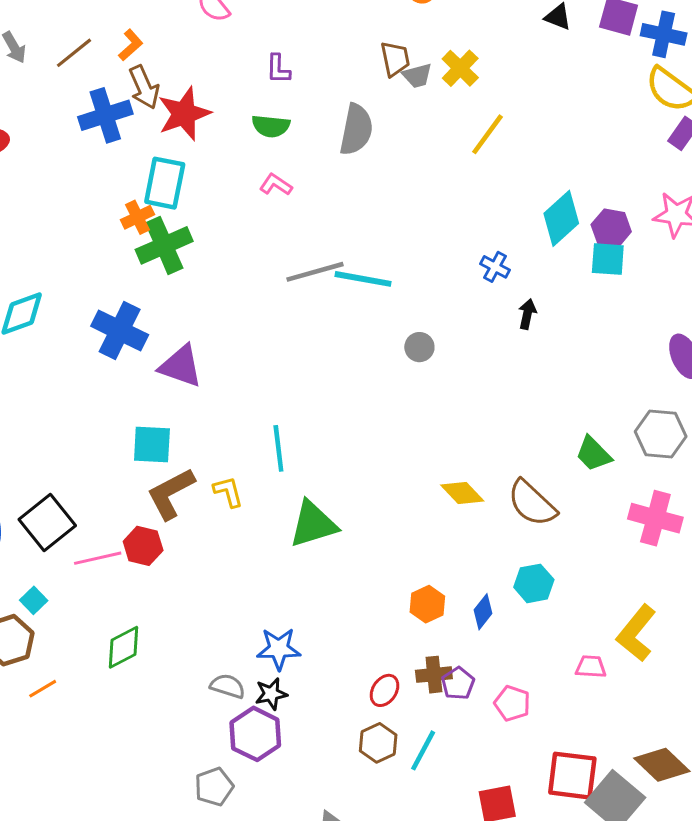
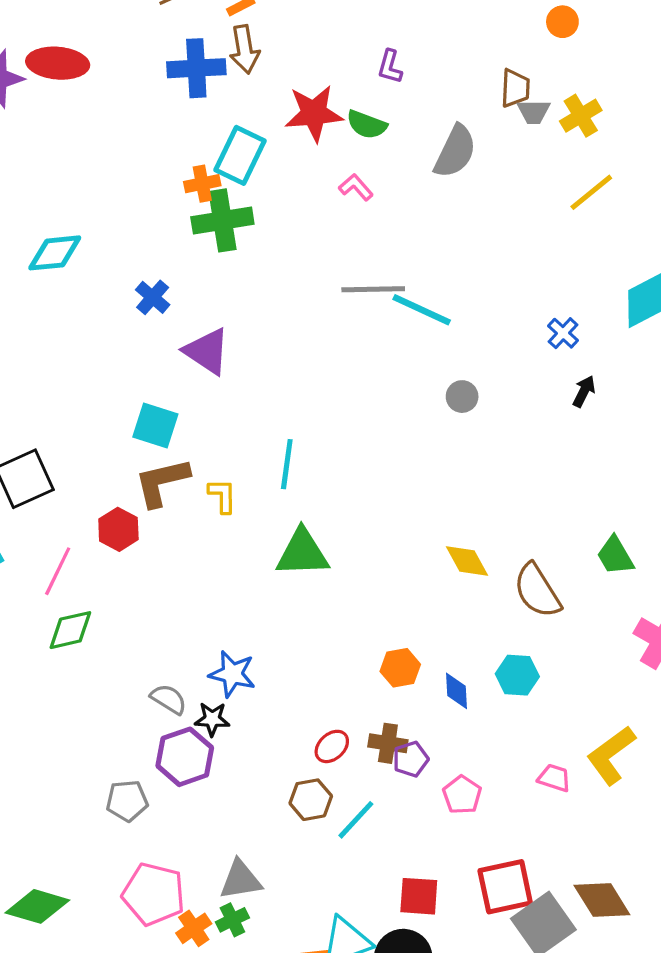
red star: (184, 114) -> (314, 113), moved
blue cross: (120, 330) -> (153, 297), size x0.6
pink line: (98, 558) -> (58, 571), moved, turned -66
blue diamond: (483, 612) -> (456, 691), turned -56
red square: (572, 776) -> (505, 887), turned -34

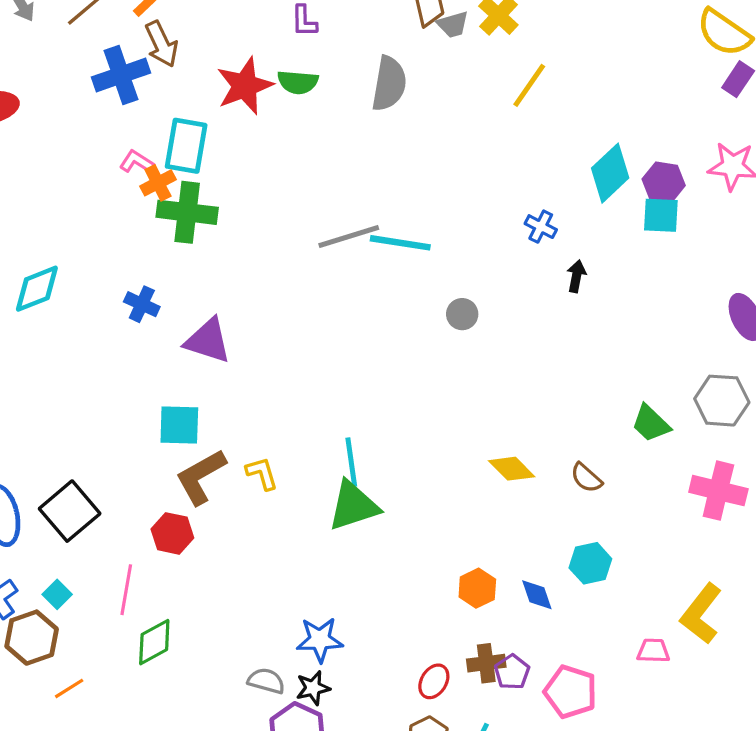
pink L-shape: (356, 187) -> (137, 162), moved
green cross: (222, 220) -> (187, 212), turned 32
cyan line: (287, 464) -> (351, 462), moved
brown semicircle: (537, 591) -> (586, 478), size x0.6
pink pentagon: (462, 795) -> (571, 692), size x1.4

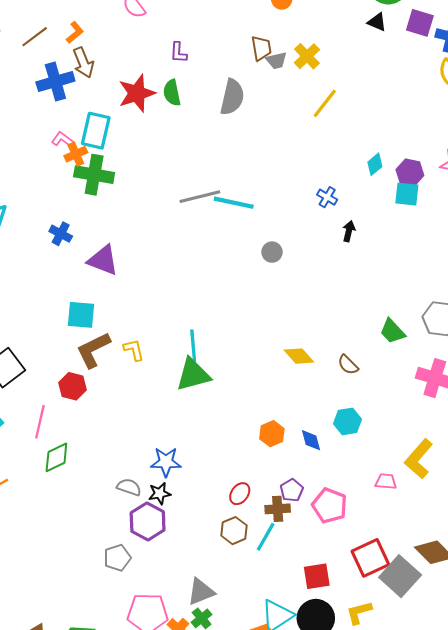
green semicircle: (298, 82) -> (172, 93), turned 70
cyan diamond: (610, 173) -> (375, 164), size x0.6
brown cross: (486, 663) -> (278, 509), moved

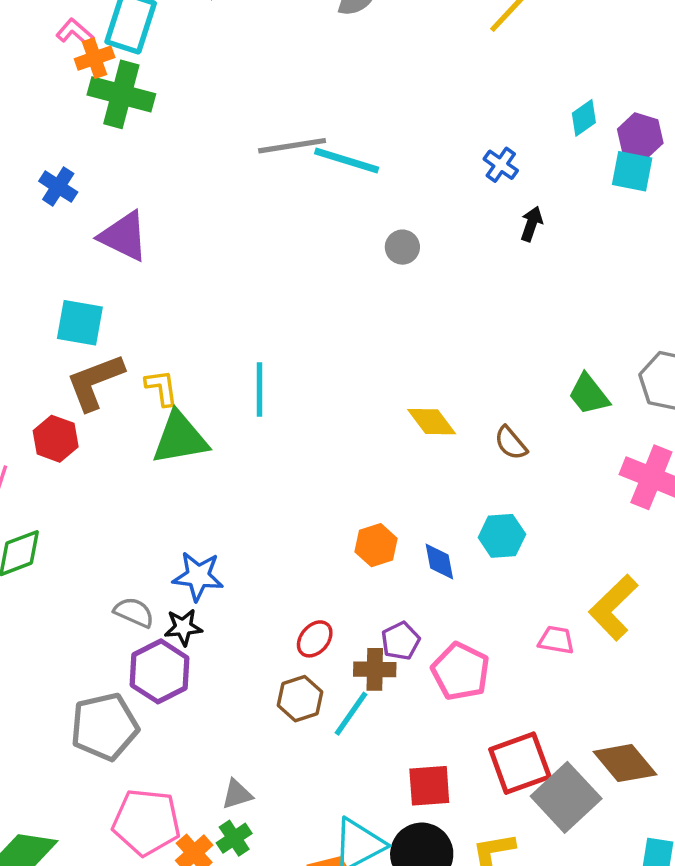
green triangle: (193, 375) -> (180, 438), moved
gray pentagon: (117, 558) -> (104, 727), size x1.5
gray triangle: (201, 592) -> (237, 794), size x0.7

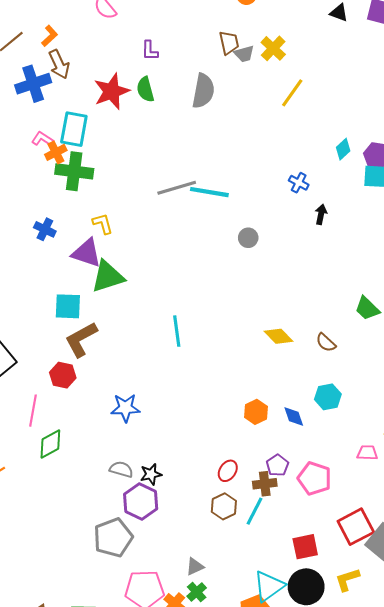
yellow L-shape: (162, 388) -> (103, 224), moved
green triangle: (180, 438) -> (108, 277), moved
blue star: (198, 576) -> (125, 408), moved

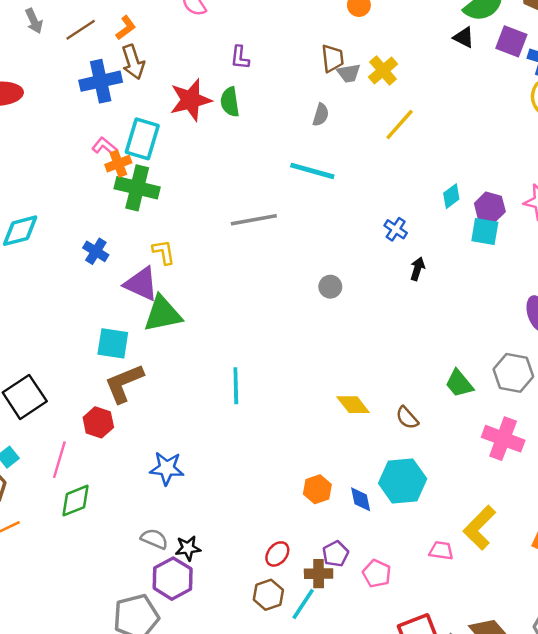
gray semicircle: (203, 91) -> (321, 115), moved, size x0.6
cyan line: (209, 192) -> (312, 171), moved
cyan hexagon: (328, 397) -> (403, 481), size x1.5
pink pentagon: (314, 478) -> (377, 574), size x0.7

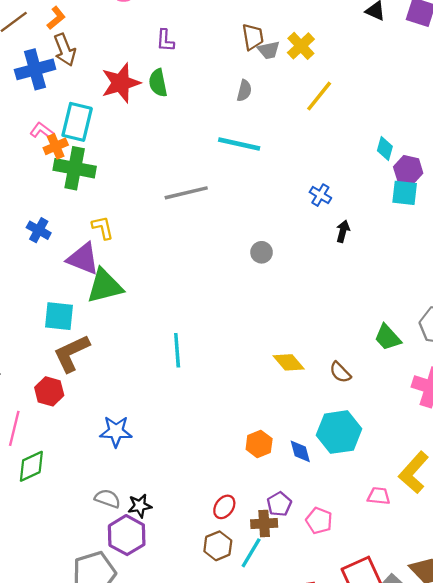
cyan diamond: (451, 196) -> (385, 149), moved, turned -35

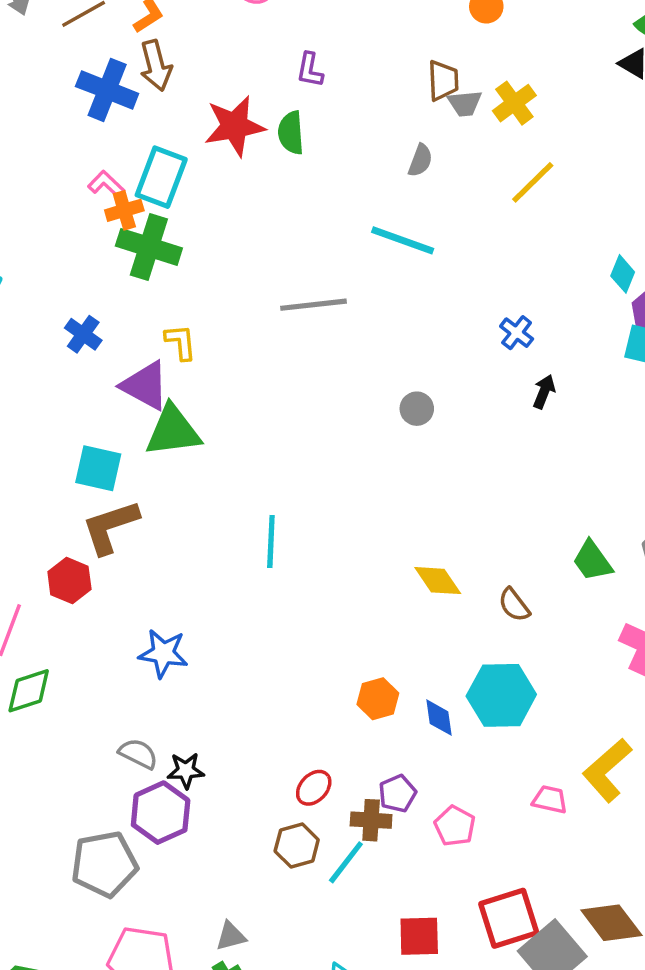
blue cross: (35, 69) -> (107, 90), turned 30

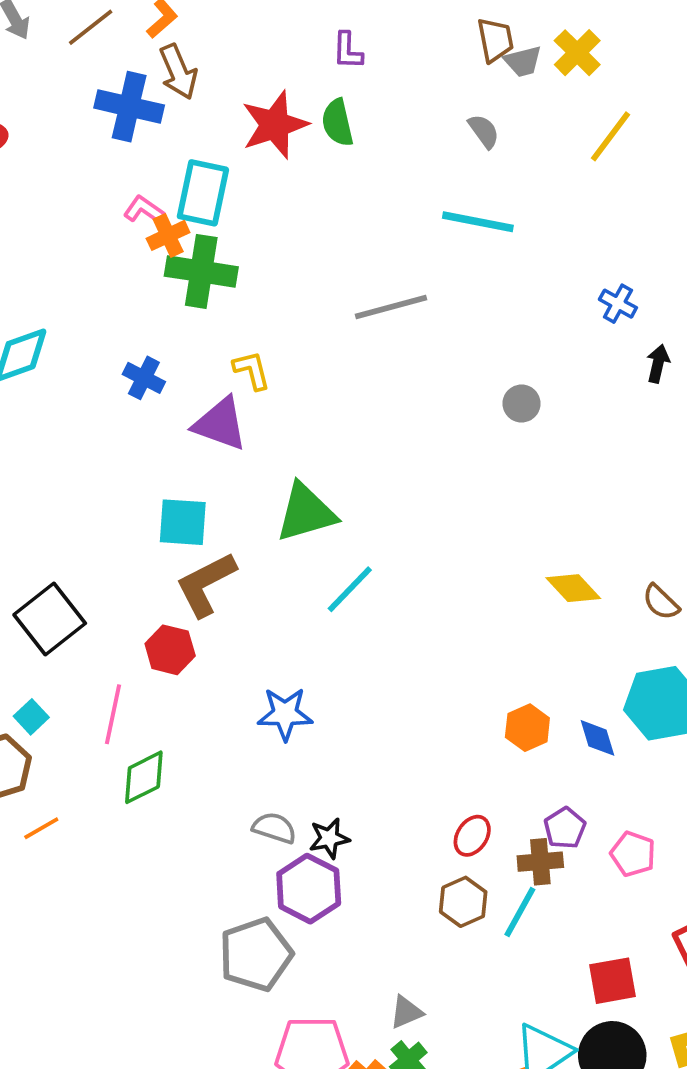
gray semicircle: (420, 160) -> (484, 131), turned -48
green triangle: (173, 431) -> (306, 513), moved
cyan line: (271, 542) -> (350, 589), moved, turned 50

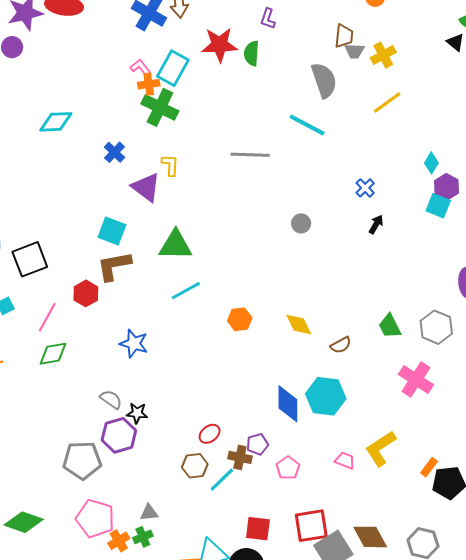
gray semicircle: (484, 131) -> (324, 80), size x1.8
brown semicircle: (661, 602) -> (341, 345), turned -90
orange hexagon: (527, 728) -> (240, 319), moved
blue diamond: (598, 738) -> (288, 404), size x1.6

